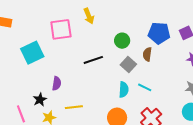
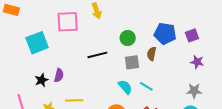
gray square: (128, 65) -> (132, 62), turned 35
cyan semicircle: (124, 90) -> (125, 87), turned -49
black star: (40, 100) -> (42, 80), moved

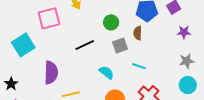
purple semicircle: (59, 75) -> (51, 73), size x1.6
black star: (42, 80) -> (11, 84), moved
cyan semicircle: (125, 87) -> (106, 72), moved

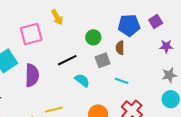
cyan semicircle: (106, 72) -> (82, 80), moved
purple semicircle: (51, 73) -> (32, 75), moved

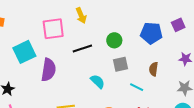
purple square: (156, 22) -> (178, 25), moved
brown semicircle: (120, 48) -> (154, 69), moved
black line: (67, 60) -> (82, 49), moved

